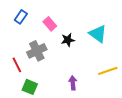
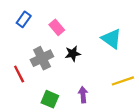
black star: (68, 40) -> (73, 54), moved
green square: (30, 87) -> (50, 99), moved

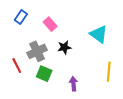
yellow line: (123, 81) -> (109, 72), turned -66
green square: (50, 99) -> (44, 74), moved

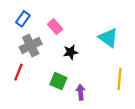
gray cross: (37, 51) -> (31, 45), moved
red line: (17, 66) -> (18, 72), turned 49
green square: (44, 74) -> (58, 81), moved

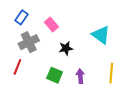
purple arrow: (81, 92) -> (80, 76), moved

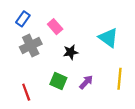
red line: (17, 67) -> (26, 92), moved, turned -42
purple arrow: (80, 76) -> (86, 82), turned 48

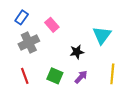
cyan triangle: (108, 38) -> (102, 35), turned 30
black star: (71, 52) -> (77, 52), moved
red line: (26, 92) -> (25, 76), moved

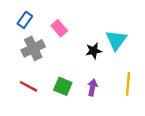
black star: (77, 52) -> (94, 51), moved
red line: (25, 76) -> (28, 86), turned -42
purple arrow: (81, 77) -> (92, 87), turned -32

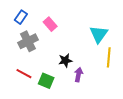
black star: (94, 51) -> (65, 60), moved
yellow line: (128, 84) -> (109, 57), moved
green square: (63, 86) -> (46, 81), moved

